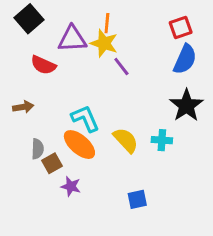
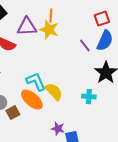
purple line: (121, 66) -> (85, 46), moved
yellow semicircle: (126, 140) -> (54, 92), moved
purple star: (71, 186) -> (58, 129), moved

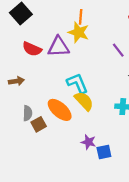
purple triangle: (27, 27) -> (59, 47), moved
cyan L-shape: (36, 82) -> (77, 83), moved

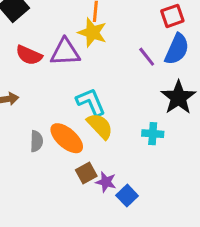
gray semicircle: (28, 113) -> (36, 141), moved
brown square: (39, 124) -> (86, 173), moved
blue square: (104, 152) -> (127, 196), turned -32

